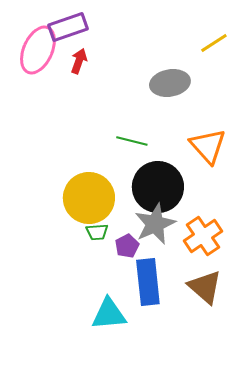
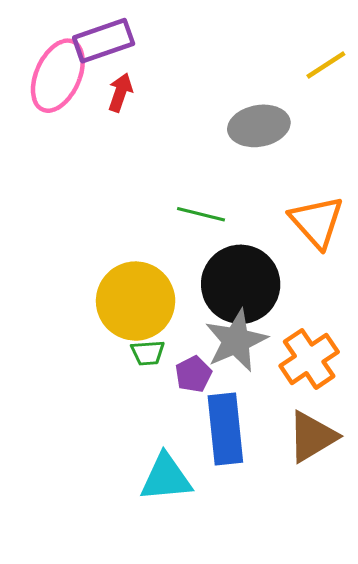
brown triangle: (205, 287) -> (312, 437), turned 48

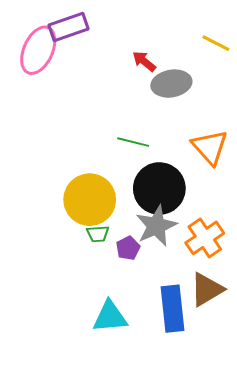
yellow line: (326, 65) -> (216, 43), turned 60
red arrow: (120, 92) -> (144, 61), moved, turned -70
blue rectangle: (225, 429) -> (172, 309), moved

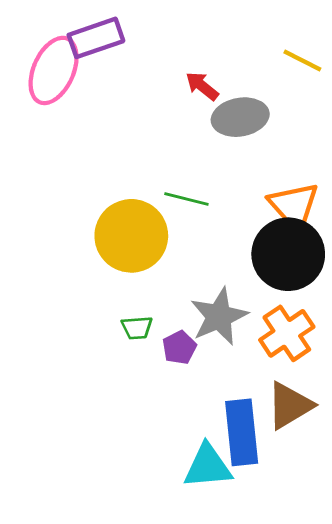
black circle: (159, 189) -> (288, 254), moved
yellow circle: (90, 200) -> (131, 236), moved
cyan triangle: (110, 317) -> (208, 466), moved

